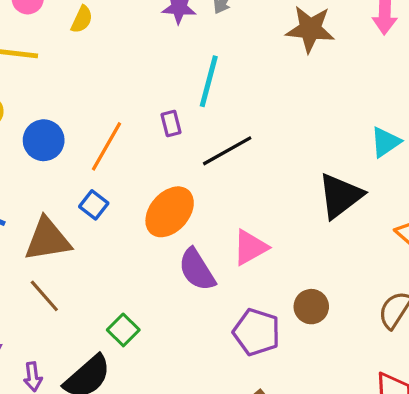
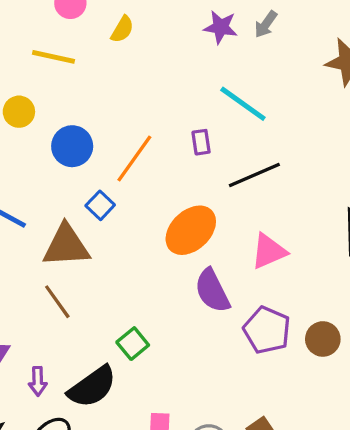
cyan line: (209, 81) -> (243, 104), turned -75
blue square: (94, 205) -> (100, 205), moved
pink triangle: (250, 247) -> (269, 251), moved
purple pentagon: (257, 332) -> (267, 330), moved

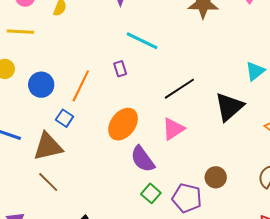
black line: (254, 175) -> (179, 89), moved
purple pentagon: (267, 330) -> (187, 198), moved
green square: (133, 344) -> (151, 193), moved

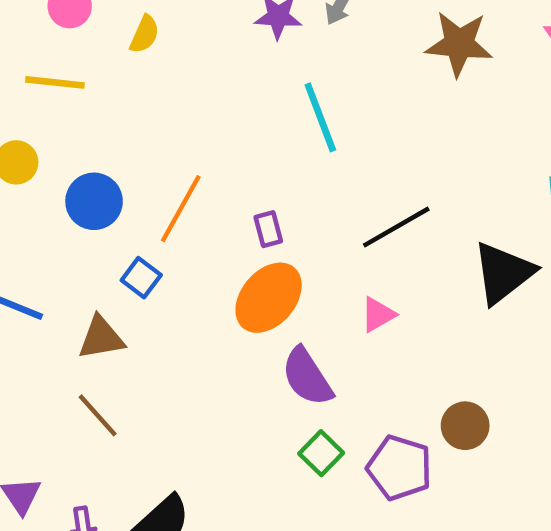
cyan line: (142, 41) -> (320, 117), turned 40
purple rectangle: (120, 69) -> (268, 229), moved
pink triangle: (173, 129) -> (378, 315), size x0.7
brown triangle: (48, 147) -> (101, 338), size x0.7

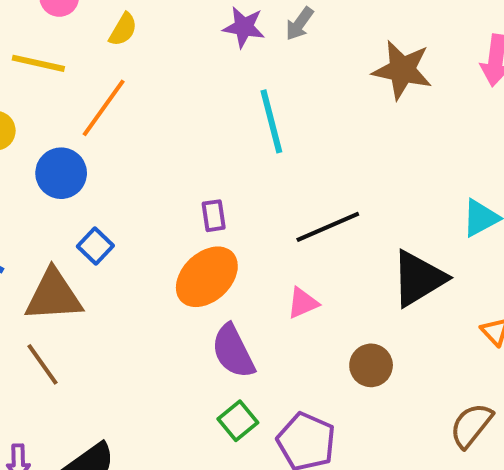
orange line: (181, 209) -> (104, 108), moved
brown triangle: (101, 338) -> (54, 296), size x1.4
brown circle: (465, 426) -> (371, 365), moved

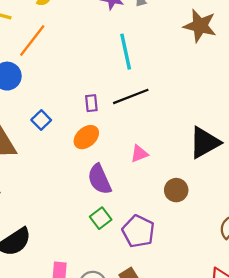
black line: (328, 227) -> (131, 96), moved
blue square: (95, 246) -> (41, 120), moved
orange ellipse: (207, 277) -> (86, 137), size x0.7

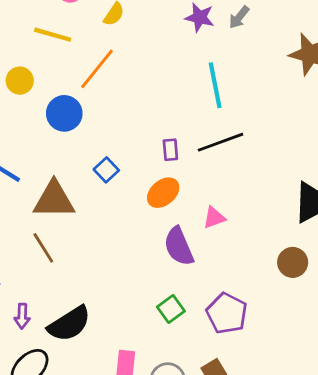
pink triangle: (139, 154) -> (214, 218), moved
brown circle: (176, 190) -> (293, 262), moved
green square: (101, 218) -> (171, 309), moved

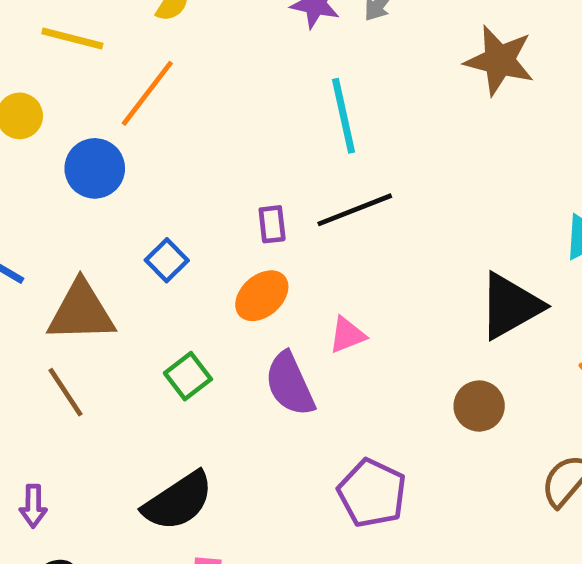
green square: (171, 309) -> (188, 376), moved
black semicircle: (69, 324) -> (178, 501), moved

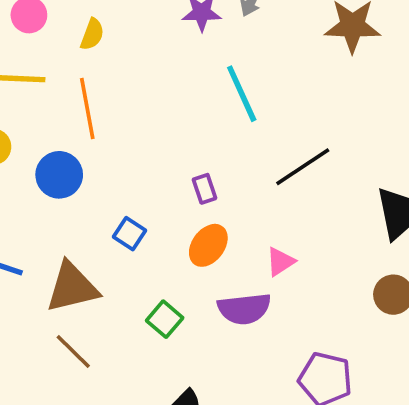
orange line: (147, 93) -> (87, 109), turned -36
black line: (355, 210) -> (303, 167), moved
purple semicircle: (290, 384) -> (244, 309), turned -60

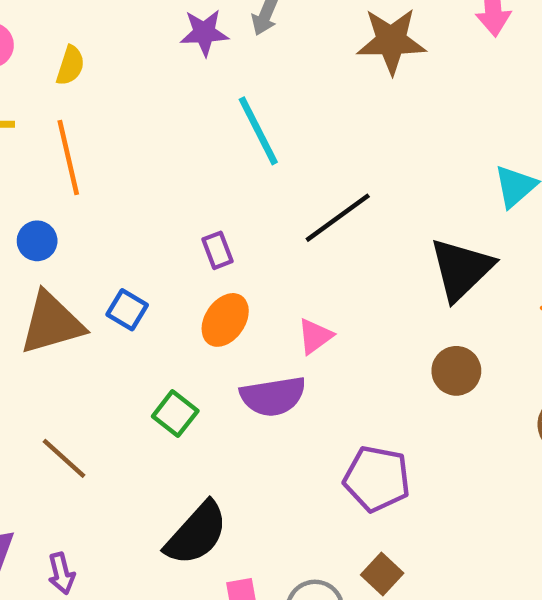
blue circle: (59, 175) -> (37, 241), size x0.7
brown triangle: (72, 287) -> (52, 323), moved

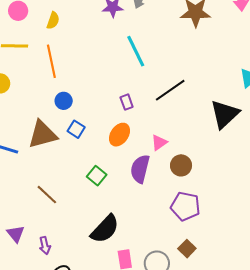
blue circle: (37, 241) -> (64, 101), moved
purple rectangle: (217, 250) -> (127, 102), moved
brown circle: (456, 371) -> (181, 165), moved
purple semicircle: (273, 396) -> (140, 169), turned 112

